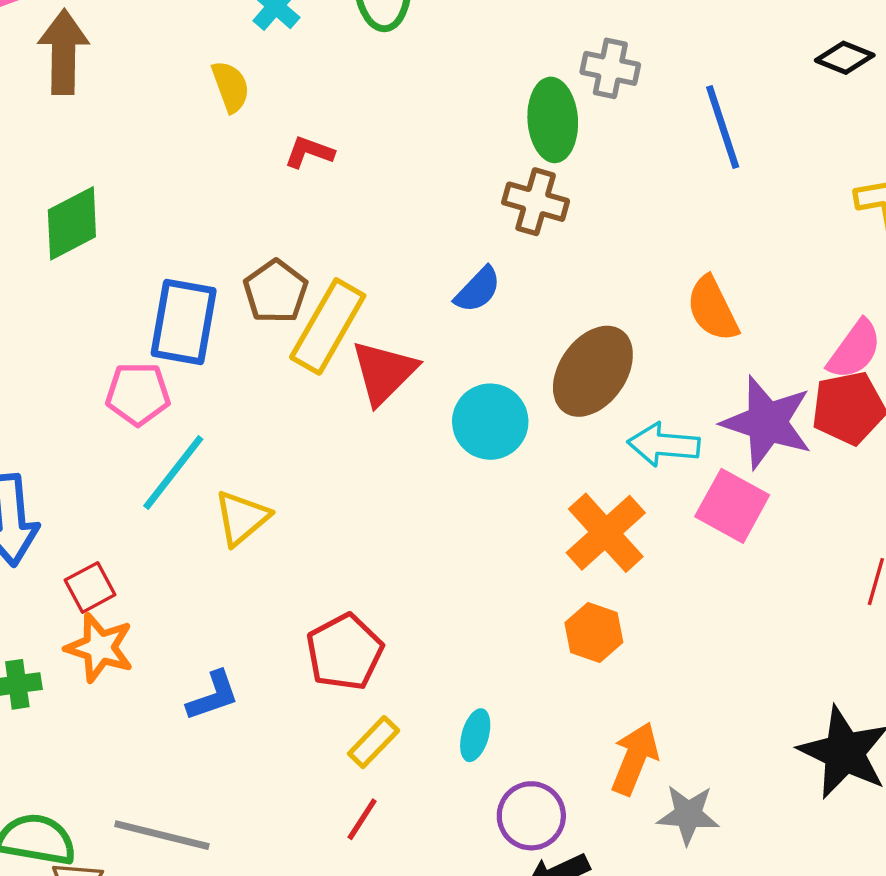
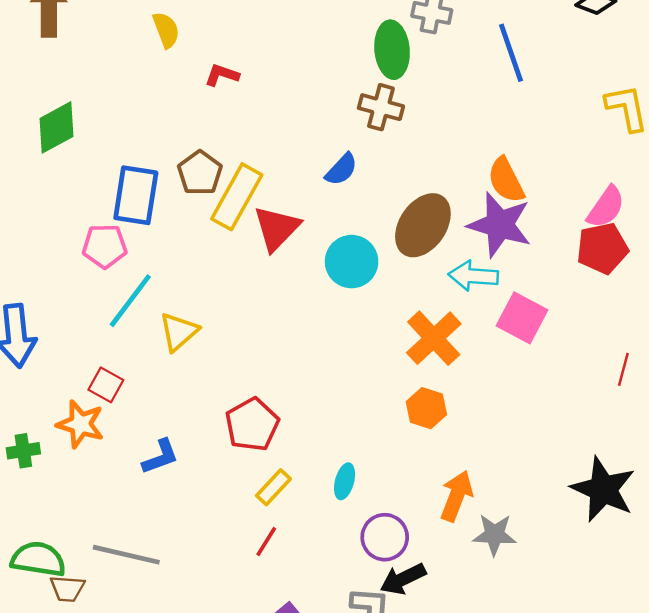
purple star: (767, 422) -> (500, 225), moved
red square: (90, 587) -> (106, 385), moved, turned -32

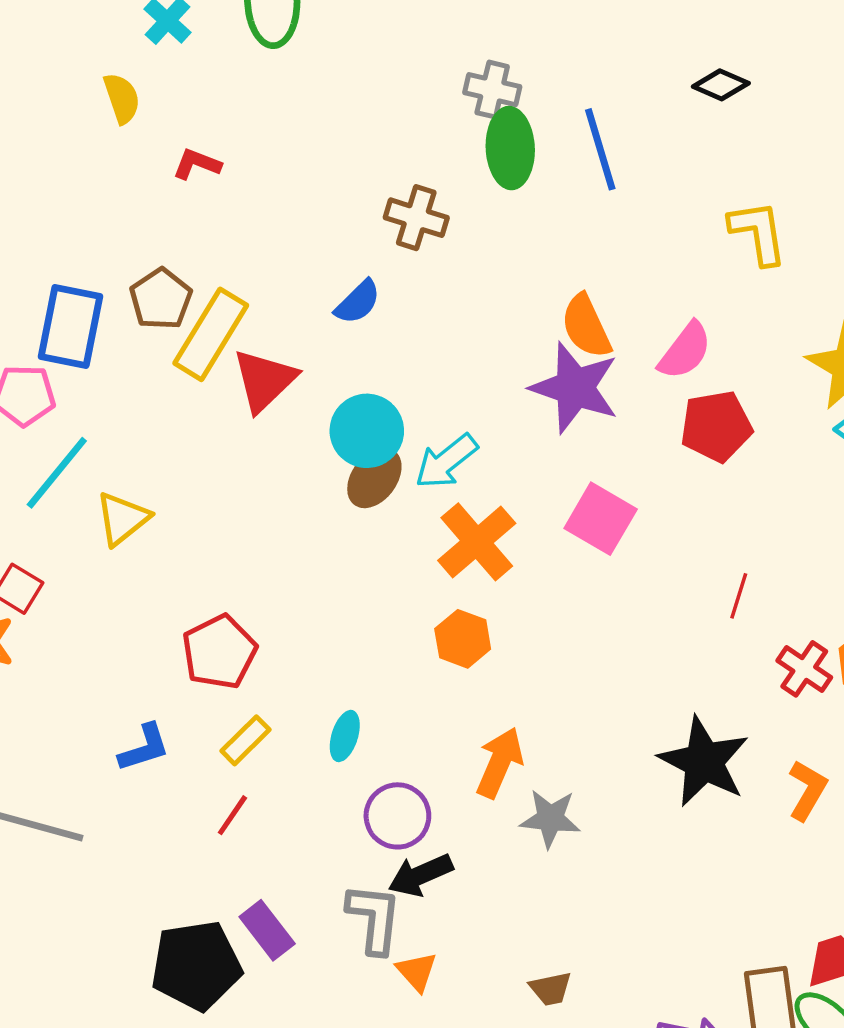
green ellipse: (392, 50) -> (510, 148), moved
pink semicircle: (606, 207) -> (685, 351), moved
brown ellipse: (423, 225) -> (374, 478), moved, size x0.7
cyan arrow: (473, 276) -> (446, 461), moved, turned -45
blue L-shape: (160, 457) -> (144, 748), moved

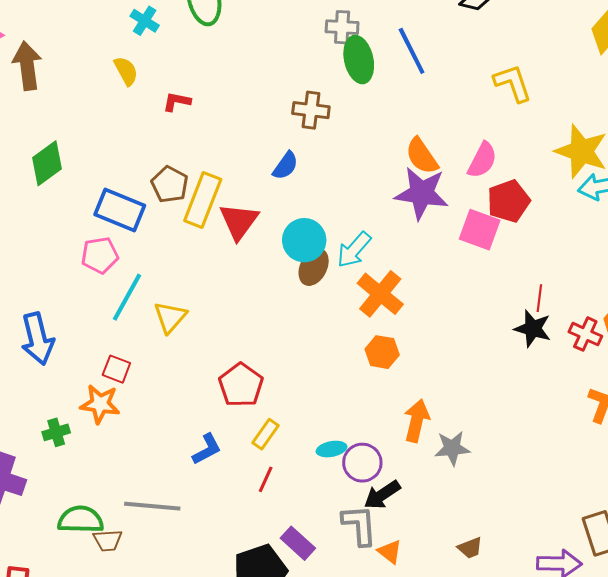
blue rectangle: (70, 327) -> (120, 210), turned -69
pink square: (601, 519) -> (480, 230), moved
cyan ellipse: (345, 736) -> (332, 449), moved, turned 72
black star: (704, 762) -> (533, 329), moved, size x0.7

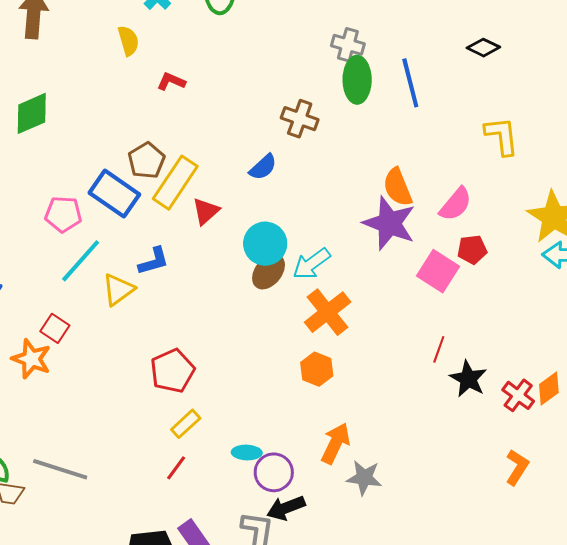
red pentagon: (508, 201) -> (472, 250), size x0.7
blue rectangle: (120, 210) -> (114, 194), moved
red triangle: (239, 221) -> (206, 211), size x0.7
red line: (539, 298) -> (439, 349), moved
blue L-shape: (207, 449) -> (154, 261), moved

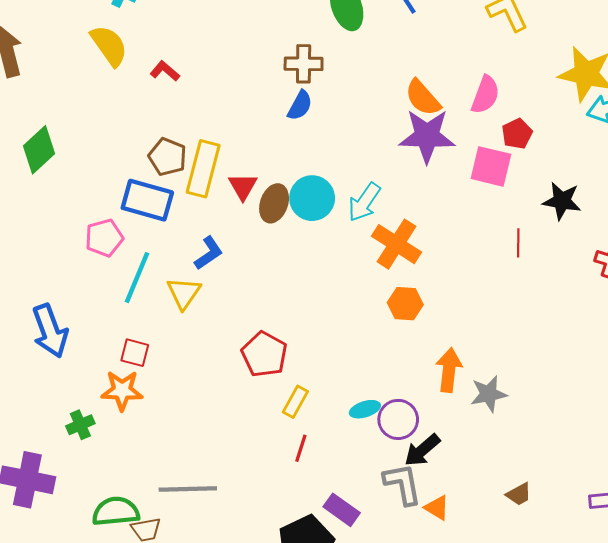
yellow semicircle: (128, 41) -> (109, 46), size x1.4
red L-shape: (171, 81) -> (165, 71), turned 36
blue semicircle: (263, 167) -> (300, 105), moved
brown ellipse: (269, 272) -> (274, 203), moved
black star: (468, 379) -> (562, 201), moved

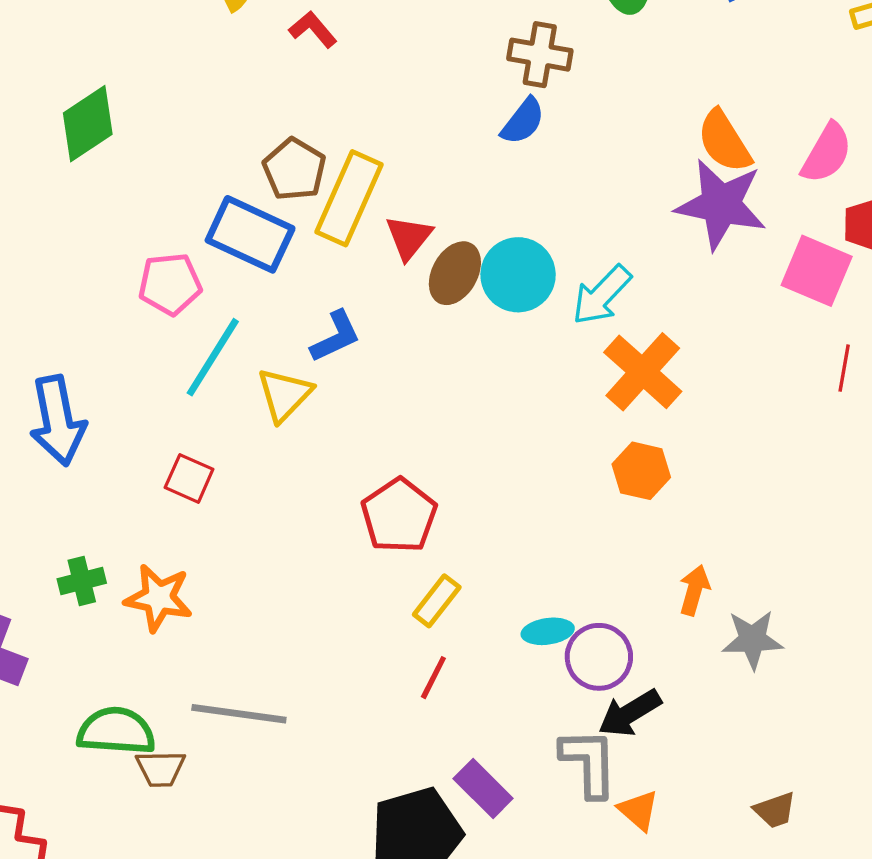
red line: (518, 243) -> (844, 368), moved
orange arrow: (449, 370) -> (694, 590), size x0.7
orange star: (122, 390) -> (159, 598), moved

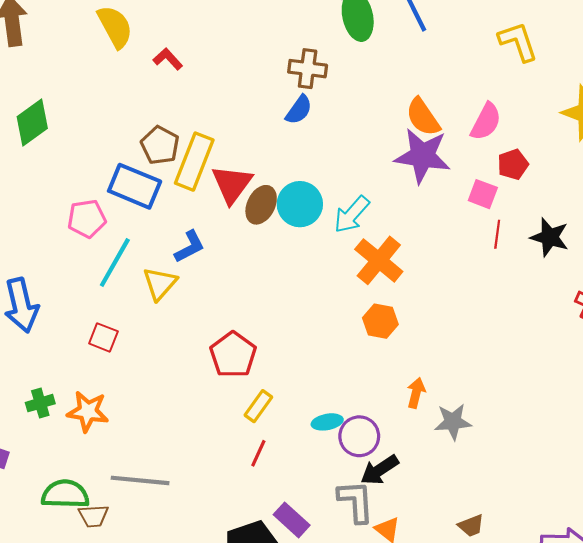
red triangle: (409, 237) -> (232, 184), size x1.4
pink square: (817, 271) -> (483, 194), size x0.7
red line: (844, 368) -> (497, 234), moved

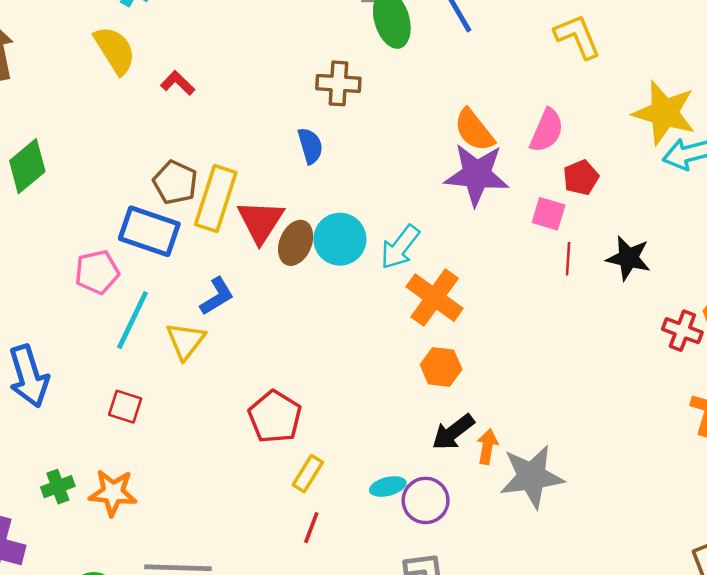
blue semicircle: (299, 110) -> (310, 146), moved, turned -48
gray star: (453, 422) -> (532, 477), size x1.5
black arrow: (380, 470) -> (453, 432), moved

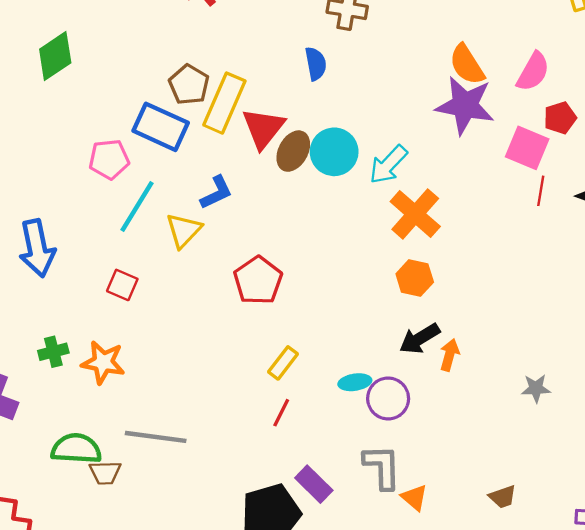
pink square: (549, 214) -> (527, 148), size x1.4
red pentagon: (275, 417) -> (258, 280), moved
gray star: (532, 477) -> (536, 388), moved, size x0.5

